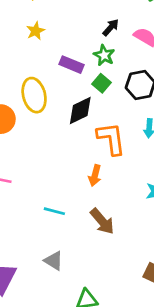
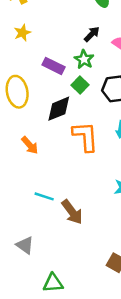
orange arrow: (95, 175) -> (30, 145), moved, turned -60
cyan line: (54, 211) -> (44, 196), moved

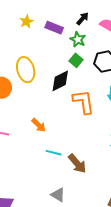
purple rectangle: (53, 66) -> (54, 28), moved
orange arrow: (30, 145) -> (39, 125), moved
gray triangle: (25, 245) -> (58, 195), moved

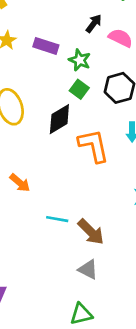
black arrow: (83, 19) -> (94, 24), moved
orange arrow: (39, 125) -> (20, 183), moved
gray triangle: (58, 195) -> (88, 269), moved

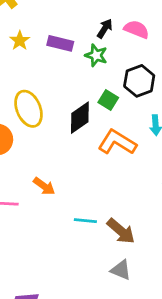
black arrow: (94, 24) -> (105, 28), moved
green square: (79, 89) -> (108, 100), moved
orange L-shape: (94, 146) -> (117, 142), turned -42

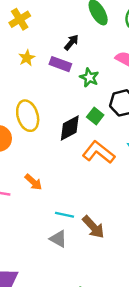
black arrow: (105, 28) -> (71, 42), moved
gray triangle: (121, 270) -> (58, 239), moved

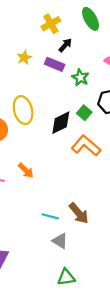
yellow cross: (20, 19) -> (51, 24), moved
cyan line: (64, 215) -> (50, 216), moved
gray triangle: (58, 239) -> (60, 241), moved

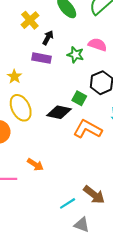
yellow star: (24, 58) -> (14, 77), moved
green star: (80, 78) -> (75, 55), moved
black diamond: (61, 123) -> (59, 112), turned 50
cyan line: (50, 216) -> (68, 203), turned -35

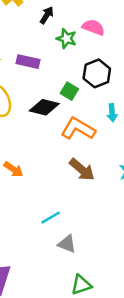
black arrow: (48, 38) -> (47, 15), moved
purple rectangle: (42, 58) -> (28, 62), moved
brown arrow: (94, 195) -> (82, 170), moved

